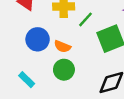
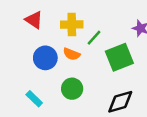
orange semicircle: (62, 46) -> (72, 54), moved

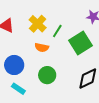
yellow cross: (72, 25) -> (38, 24), turned -36
blue circle: (45, 58) -> (14, 65), moved

